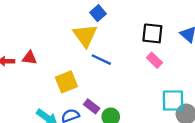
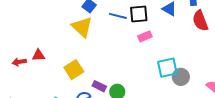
blue line: (101, 60) -> (118, 16), moved
pink rectangle: (154, 60) -> (145, 36), turned -56

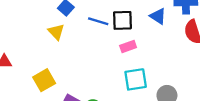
yellow triangle: (82, 27) -> (56, 32), size x0.7
cyan square: (167, 68) -> (136, 79), moved

